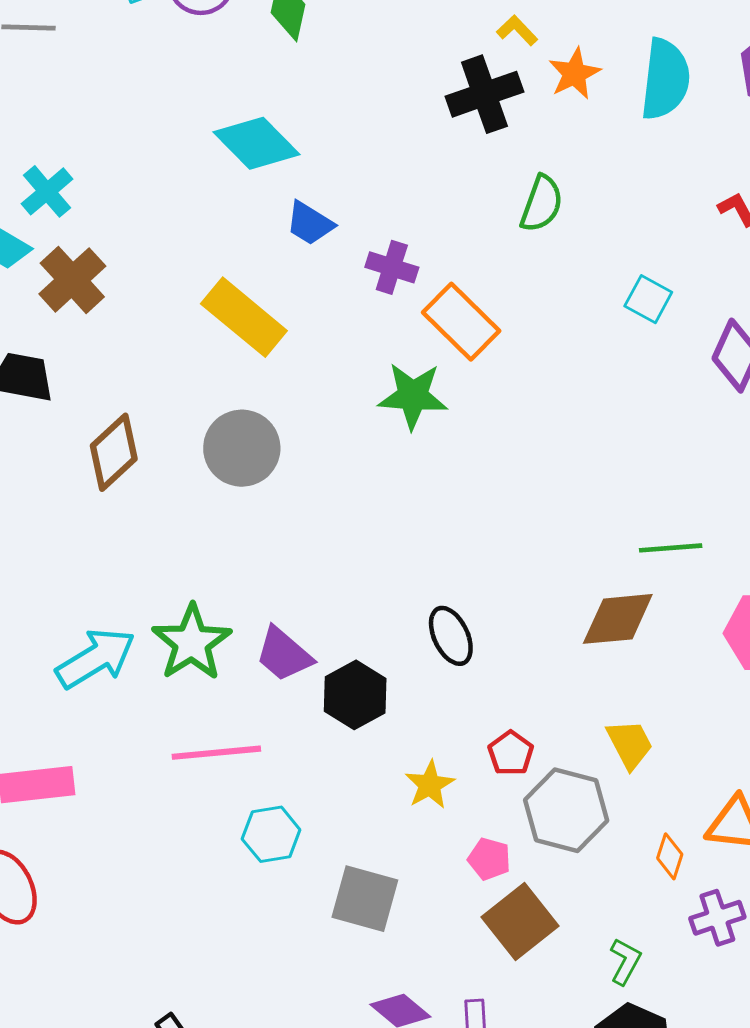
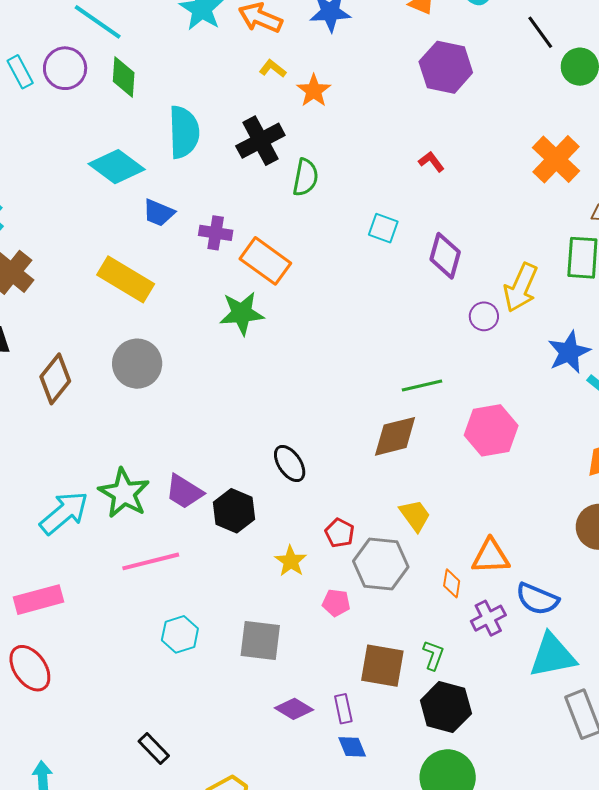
cyan semicircle: (665, 79) -> (184, 132), moved
black cross: (484, 94) -> (260, 141), moved
cyan hexagon: (271, 834) -> (180, 634), moved
brown square: (520, 921) -> (382, 666), moved, turned -33

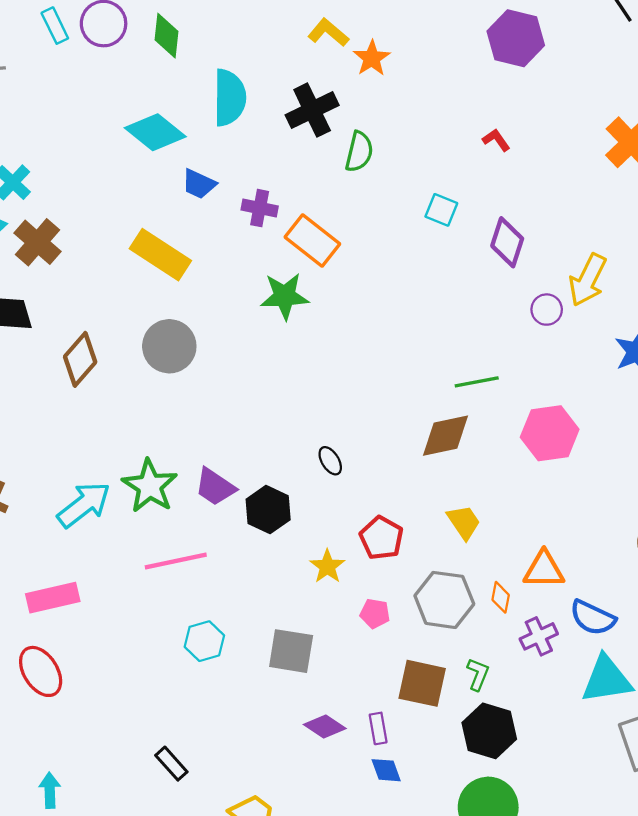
yellow L-shape: (273, 69) -> (328, 33), size x1.4
black ellipse: (290, 464) -> (330, 461), size x0.7
red pentagon: (340, 533) -> (381, 538), size x1.4
gray hexagon: (381, 564) -> (444, 600), moved

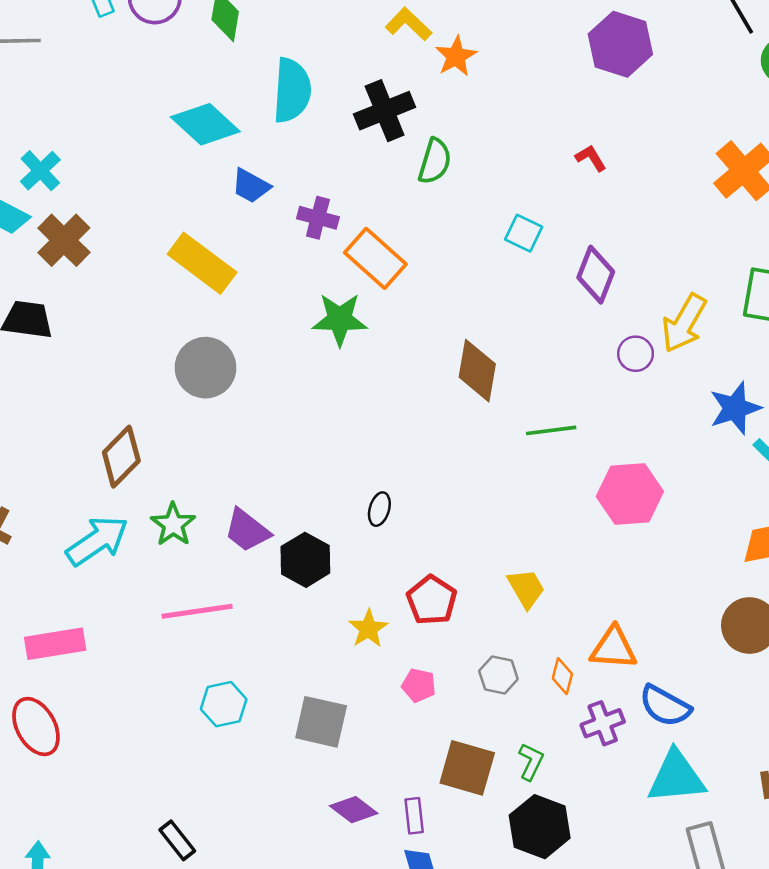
brown diamond: (80, 359) -> (121, 457), moved
brown diamond: (445, 436) -> (477, 371), moved, turned -72
black ellipse: (330, 461) -> (379, 509), turned 44
green star: (150, 486) -> (173, 524), size x0.7
gray hexagon: (444, 600) -> (498, 675), size x0.6

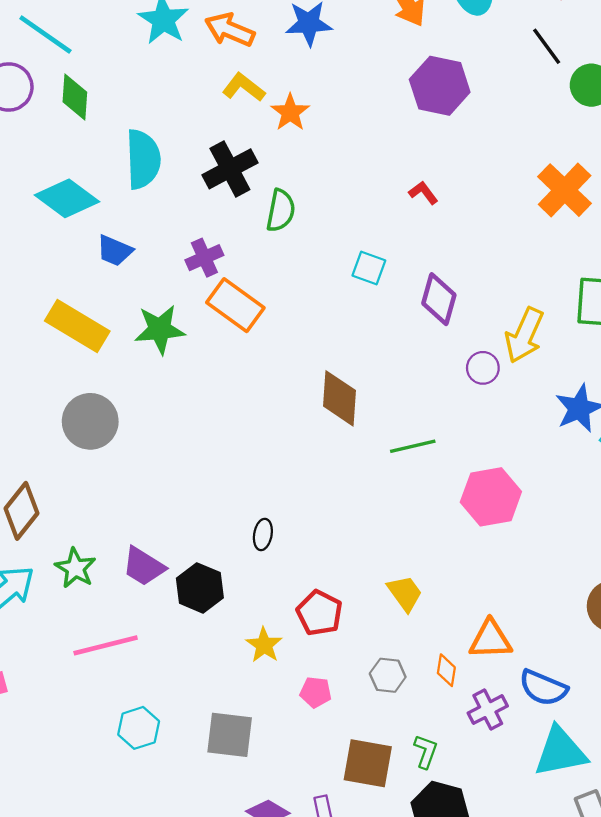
purple cross: (318, 218) -> (204, 258), moved, turned -33
green star: (340, 319) -> (160, 329), moved

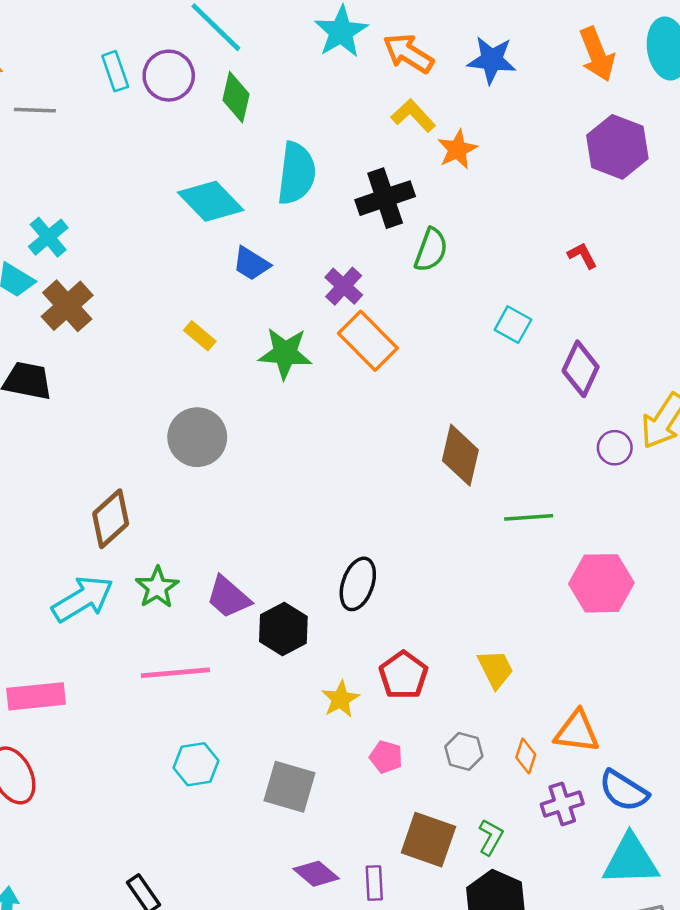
purple cross: (204, 258) -> (344, 286), turned -33
yellow rectangle: (77, 326) -> (200, 336), size x0.5
black ellipse: (263, 534) -> (358, 584), size x1.6

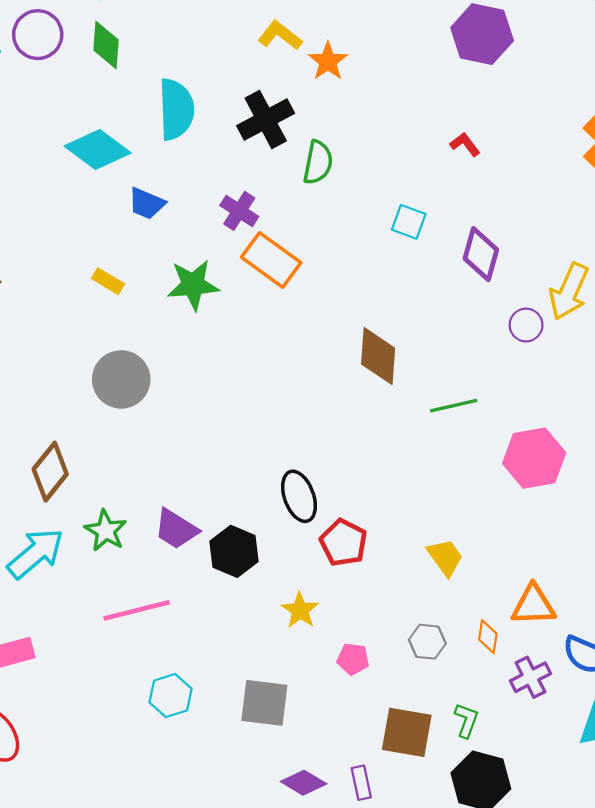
black ellipse: (358, 584) -> (299, 496), turned -30
red pentagon: (403, 675) -> (343, 543), moved

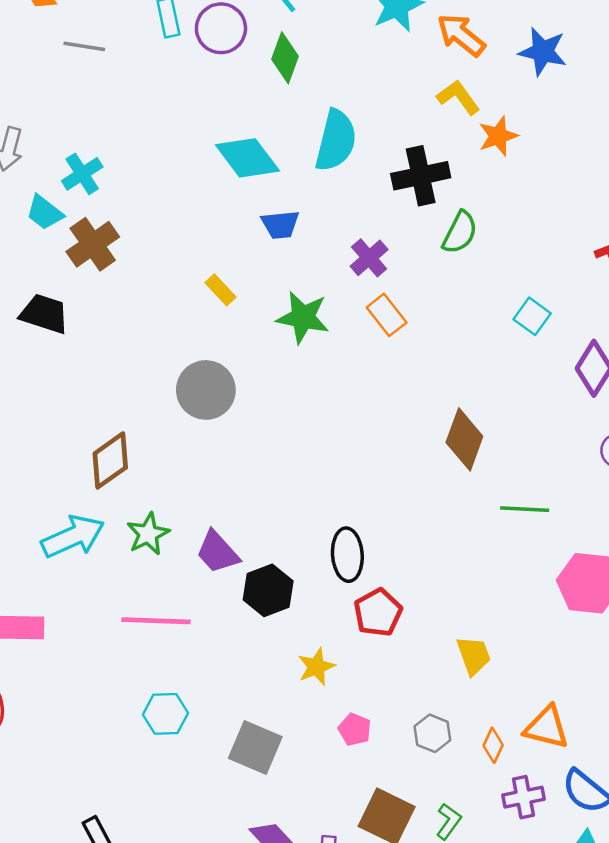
blue trapezoid: (147, 203) -> (280, 225), turned -45
orange rectangle: (271, 260) -> (387, 315), size x0.7

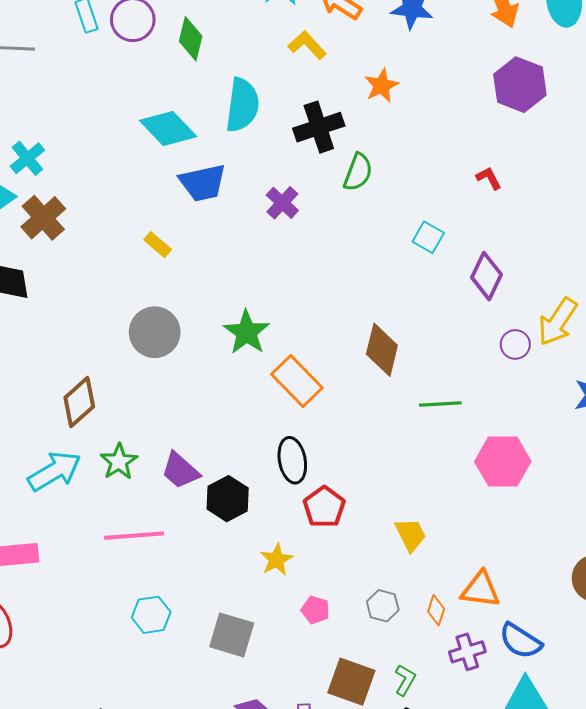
yellow L-shape: (458, 97) -> (307, 45), moved
blue trapezoid: (280, 225) -> (203, 183), size x1.4
orange rectangle: (387, 315) -> (297, 381), moved, size x1.4
green star: (303, 317) -> (247, 332), moved, turned 30

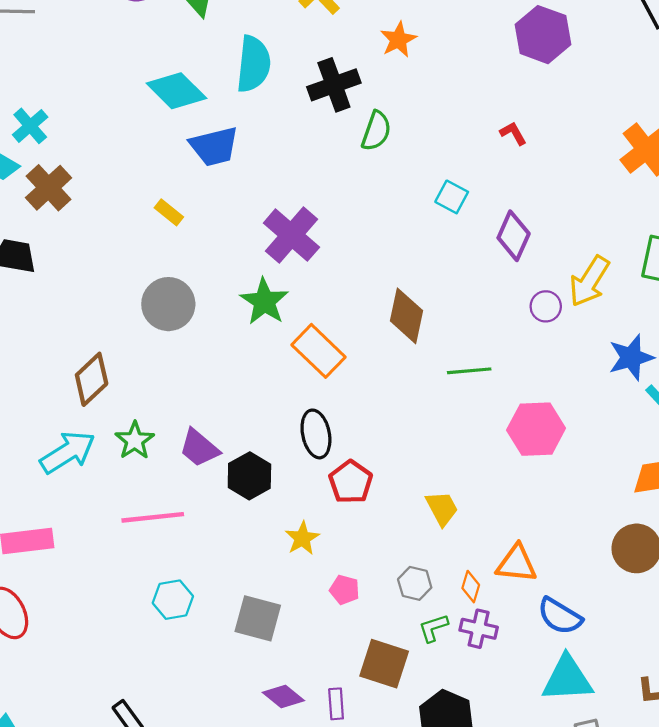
purple cross: (282, 203) -> (291, 235), moved, size x1.6
purple cross: (467, 652) -> (479, 629), moved, turned 32
green L-shape: (405, 680) -> (433, 628), moved, turned -136

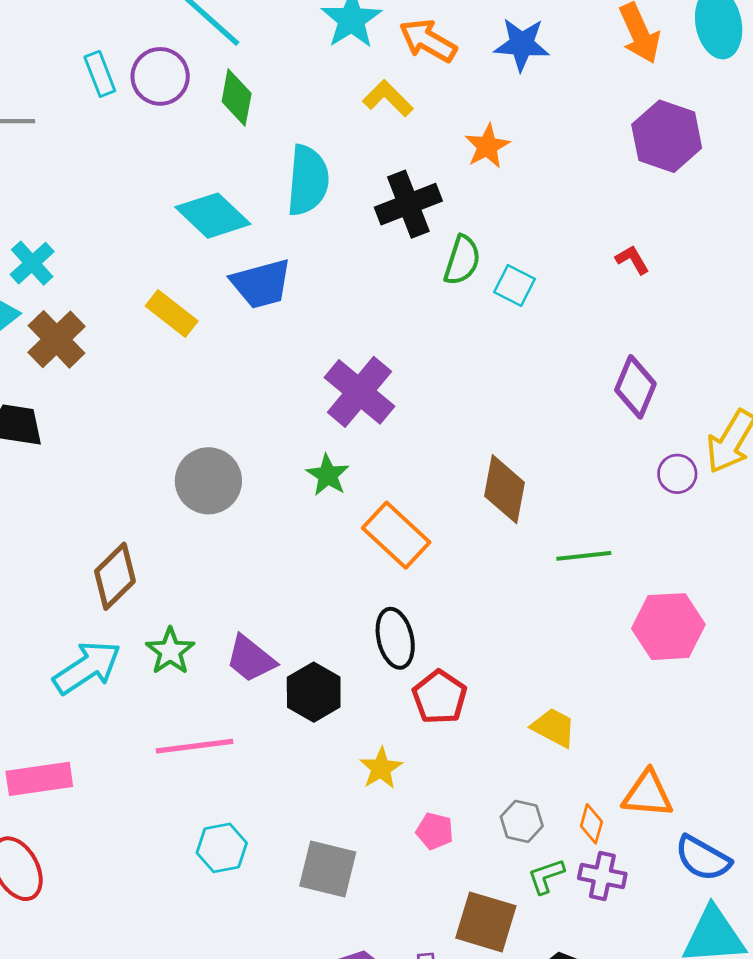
cyan square: (452, 197) -> (515, 285), moved
yellow rectangle: (169, 212) -> (172, 313), moved, size x1.4
green star: (264, 301) -> (328, 475), size x0.7
yellow trapezoid: (442, 508) -> (554, 727), turned -33

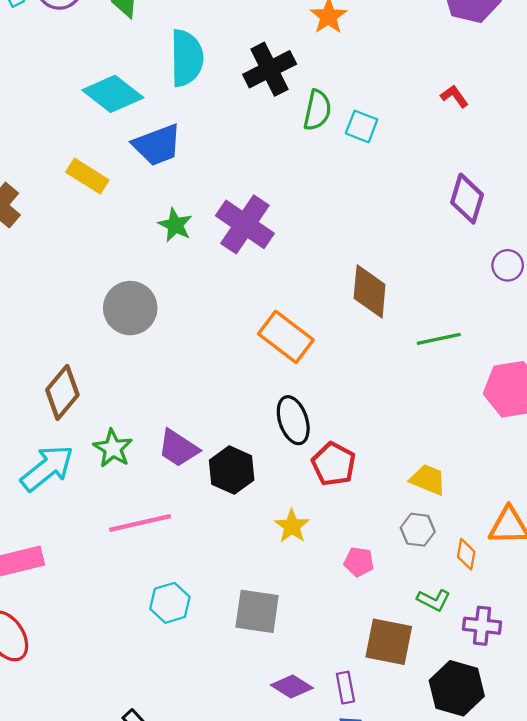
green star: (328, 475) -> (175, 225), moved
gray hexagon: (522, 821) -> (418, 530), moved
pink pentagon: (435, 831) -> (359, 562), moved
green L-shape: (546, 876) -> (434, 600), turned -128
purple cross: (602, 876) -> (482, 626), moved

